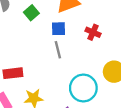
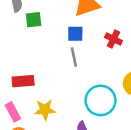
green square: (31, 13) -> (34, 20), moved, turned 32

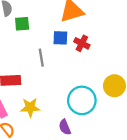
red cross: (113, 39) -> (82, 43), moved
gray line: (74, 57) -> (41, 58), moved

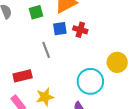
green square: (22, 24) -> (36, 12), moved

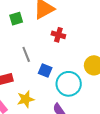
blue square: (60, 29) -> (45, 71), moved, turned 32

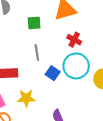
green square: (16, 19) -> (34, 23), moved
cyan circle: (69, 84) -> (76, 66), moved

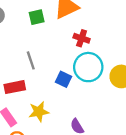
green square: (34, 23) -> (37, 17), moved
gray line: (37, 52) -> (31, 60), moved

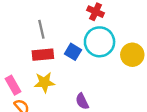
red rectangle: (15, 87) -> (43, 55), moved

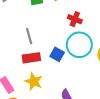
yellow star: (44, 82) -> (34, 82), turned 30

